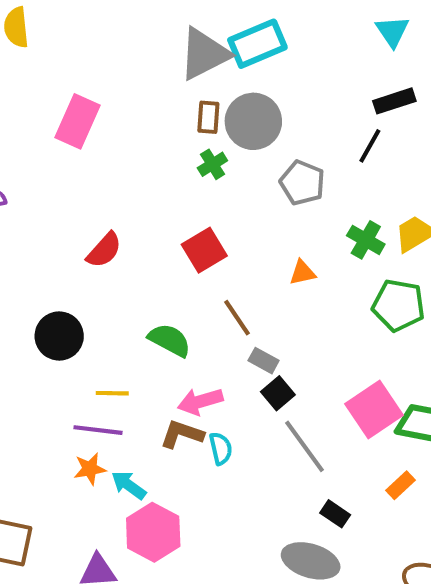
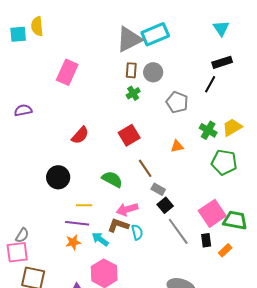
gray circle: (253, 121) -> (153, 72), size x0.7
cyan arrow: (129, 485) -> (100, 239), moved
black rectangle: (335, 514) -> (206, 240), moved, turned 48

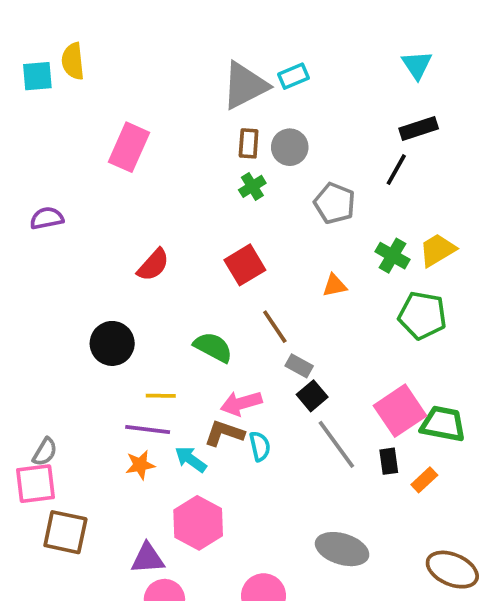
cyan rectangle: (155, 34) -> (293, 76), size x0.6

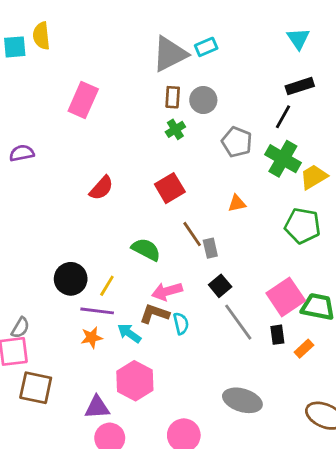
green cross: (393, 256) -> (283, 159), moved, size x1.4
black circle: (112, 343) -> (71, 279), moved
gray rectangle: (299, 366) -> (210, 248), moved, turned 48
yellow line: (161, 396) -> (107, 286), turned -60

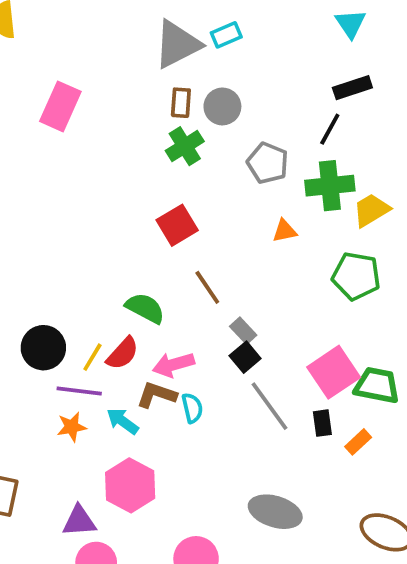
green cross: (175, 129) -> (185, 146), size x1.4
green cross: (283, 159) -> (330, 186), turned -36
red semicircle: (101, 188) -> (123, 353), moved
orange triangle: (237, 203) -> (285, 231), moved
gray rectangle: (210, 248) -> (243, 331), moved, turned -30

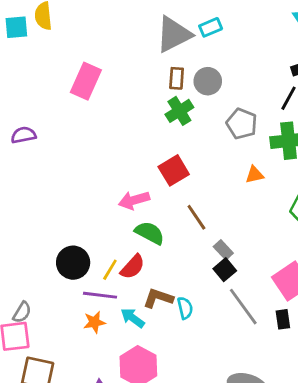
pink arrow: (173, 365) -> (134, 200), moved

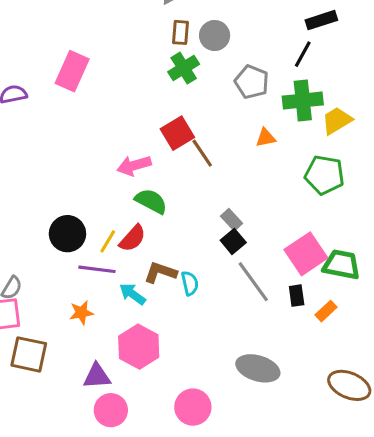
pink rectangle: (86, 81) -> (72, 71), moved
brown line: (196, 217) -> (202, 153), moved
orange star: (94, 322) -> (81, 313), moved

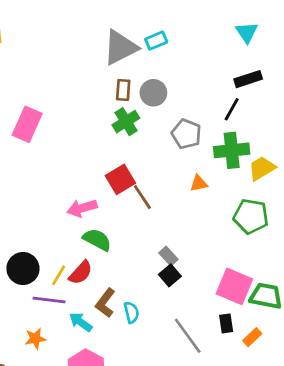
pink square: (306, 254) -> (234, 286), turned -33
brown L-shape: (160, 272) -> (105, 303), turned -72
gray line: (253, 282) -> (188, 336), moved

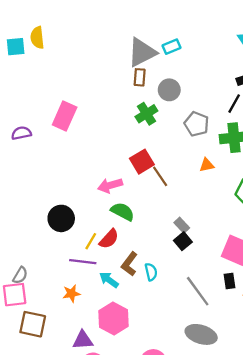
brown rectangle: (123, 90) -> (140, 77), moved
black circle: (23, 269) -> (61, 218), moved

